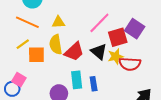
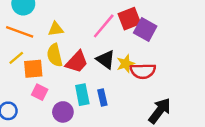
red square: (118, 37) -> (129, 19), moved
pink square: (19, 80) -> (40, 92), moved

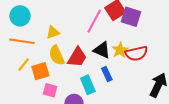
blue rectangle: (102, 97) -> (107, 74), moved

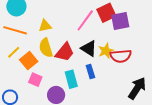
purple square: (131, 17) -> (120, 21), turned -36
orange square: (40, 71) -> (29, 61), turned -30

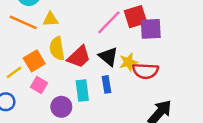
yellow triangle: (45, 26) -> (51, 19), moved
yellow line: (14, 52) -> (14, 72), moved

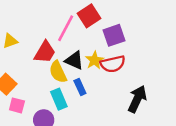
purple square: (151, 29) -> (114, 35), moved
yellow semicircle: (57, 49) -> (58, 72), moved
red trapezoid: (79, 57) -> (45, 52), moved

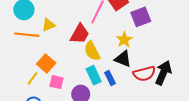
black triangle: (74, 60) -> (123, 59), moved
red semicircle: (113, 64) -> (144, 74), moved
blue rectangle: (80, 87) -> (110, 78), moved

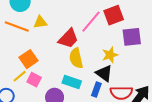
cyan rectangle: (94, 75) -> (72, 82), turned -60
yellow line: (33, 78) -> (20, 76), moved
blue rectangle: (110, 78) -> (96, 90), moved, turned 32

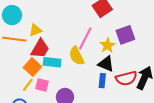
pink line: (91, 22) -> (85, 38), moved
purple square: (132, 37) -> (125, 35), moved
red trapezoid: (68, 38) -> (40, 49), moved
cyan rectangle: (72, 82) -> (52, 62), moved

